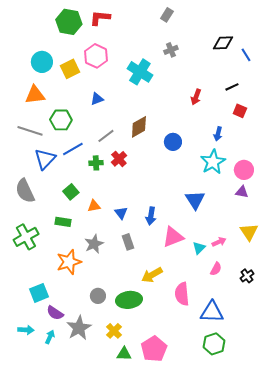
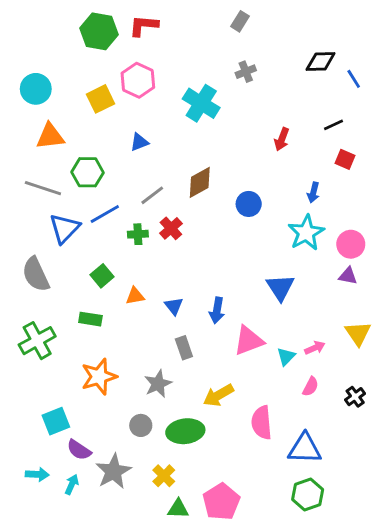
cyan circle: (42, 62) -> (36, 89), moved
gray star: (94, 244) -> (158, 384), moved

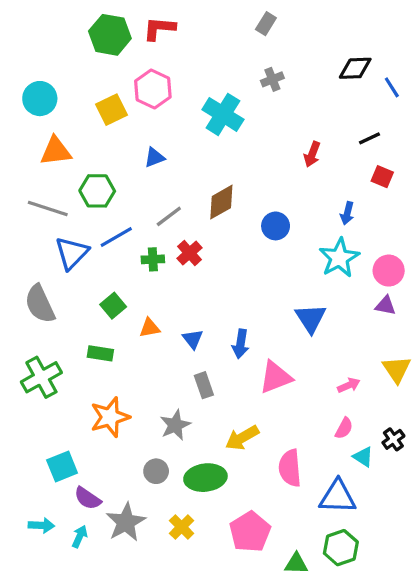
cyan triangle: (286, 356) -> (363, 457), moved, turned -42
pink pentagon: (221, 502) -> (250, 532), moved
green triangle: (178, 509) -> (296, 564), moved

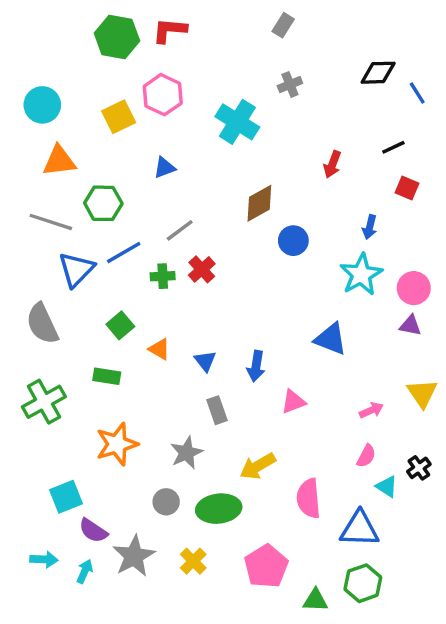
brown diamond: (221, 202) -> (259, 203), moved
blue triangle: (311, 318) -> (331, 339), turned -36
orange triangle: (150, 328) -> (159, 349), turned 40
pink triangle: (276, 377) -> (293, 402), size x0.7

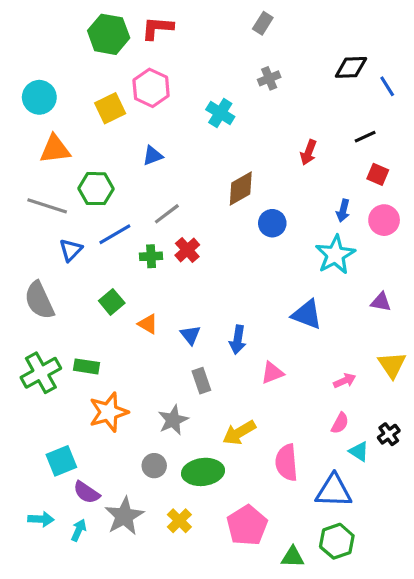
cyan cross: (237, 122) -> (220, 113), size x0.7
blue triangle: (76, 269) -> (71, 250), size x0.7
pink circle: (414, 288) -> (384, 220), moved
green rectangle: (107, 376) -> (87, 366), moved

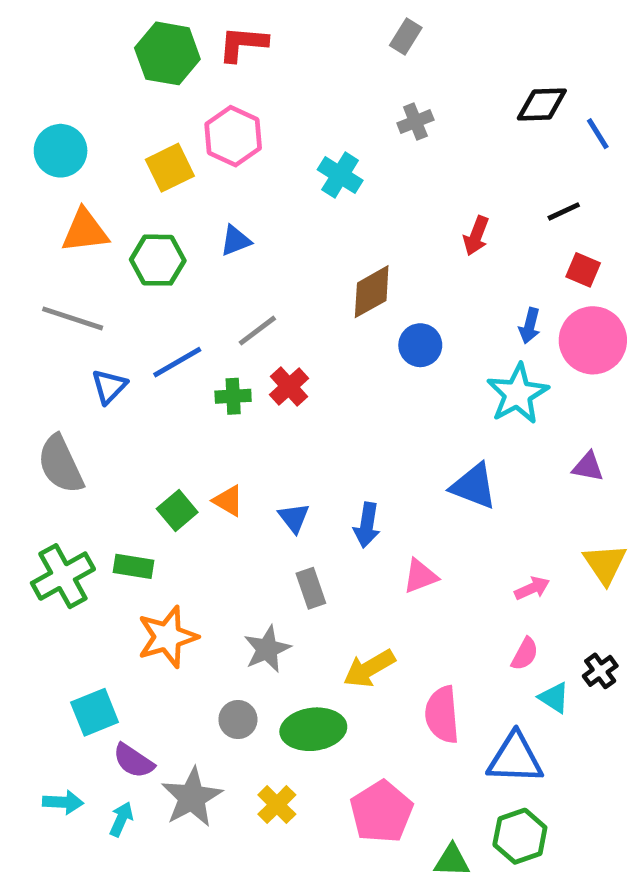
green hexagon: (96, 189) -> (158, 260), moved
pink circle: (384, 220) -> (593, 340), size x1.4
green square: (112, 302) -> (177, 510), moved

